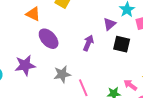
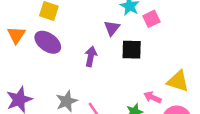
orange triangle: (33, 14) -> (16, 35), turned 49
purple ellipse: (49, 39) -> (48, 42), moved

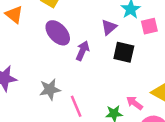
orange triangle: (16, 35) -> (14, 15), turned -36
purple ellipse: (48, 42) -> (58, 33), moved

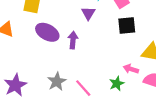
black square: (124, 52) -> (127, 25), moved

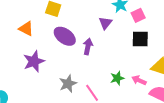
green star: (117, 84) -> (117, 78), moved
purple star: (15, 85) -> (34, 61), moved

